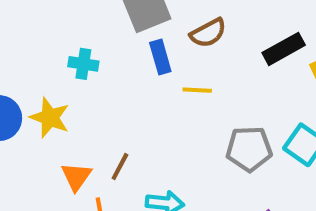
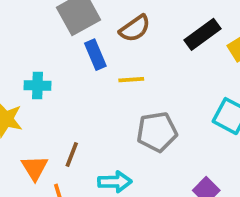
cyan cross: (83, 64) -> (37, 85), moved
gray pentagon: (249, 149) -> (157, 132), moved

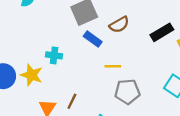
blue rectangle: (95, 55) -> (93, 39), turned -36
yellow line: (131, 80) -> (113, 66), moved

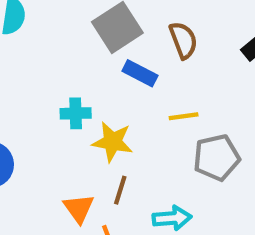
brown semicircle: (119, 25) -> (183, 40), turned -72
yellow star: (32, 75) -> (112, 142), moved

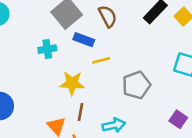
cyan cross: (76, 113) -> (47, 49), moved
yellow line: (184, 116) -> (101, 60), moved

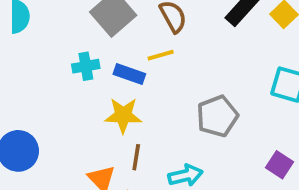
blue rectangle: (84, 40) -> (129, 74), moved
yellow line: (101, 60) -> (161, 55), moved

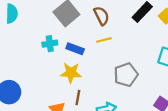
yellow line: (161, 55) -> (104, 40), moved

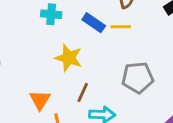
blue rectangle: (75, 49) -> (94, 23), moved
brown line: (78, 97) -> (83, 92), moved

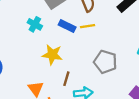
cyan cross: (51, 14) -> (35, 24), turned 32
gray pentagon: (138, 78) -> (105, 62), turned 30

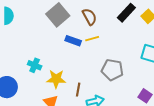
cyan cross: (35, 24) -> (35, 65), moved
yellow star: (52, 55) -> (56, 79), moved

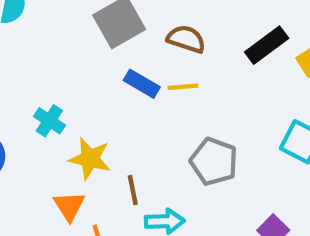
brown semicircle: (89, 17) -> (186, 39), turned -54
brown line: (78, 90) -> (133, 190), turned -32

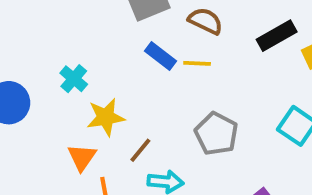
yellow star: (90, 159) -> (106, 117), turned -30
brown line: (133, 190) -> (140, 150), turned 44

